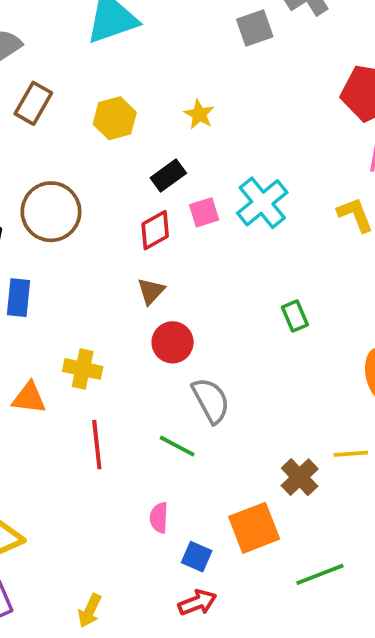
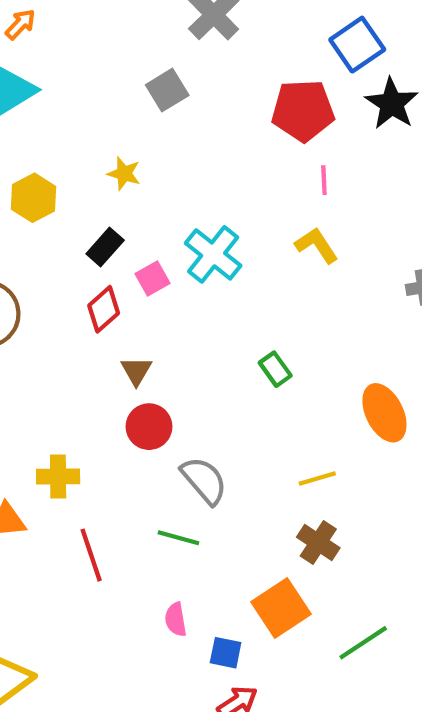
gray square: (255, 28) -> (167, 90), moved
brown triangle: (151, 291) -> (136, 371), moved
yellow line: (351, 454) -> (317, 478), moved

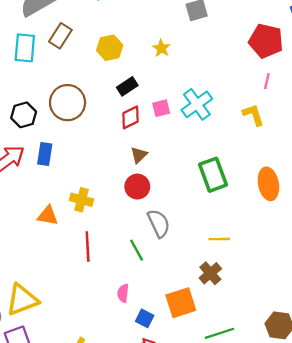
black rectangle: (105, 247) -> (127, 86), moved
green rectangle: (275, 369) -> (213, 175), size x1.8
orange ellipse: (384, 413) -> (268, 184), moved
green line: (178, 538) -> (137, 250), turned 30

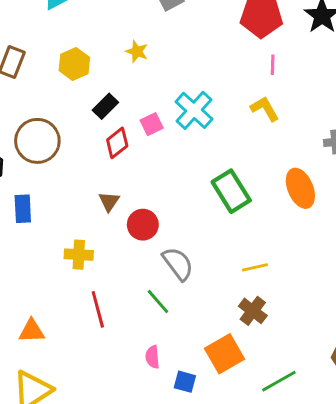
brown triangle: (139, 155) -> (109, 201), moved
orange triangle: (48, 216) -> (32, 331), moved

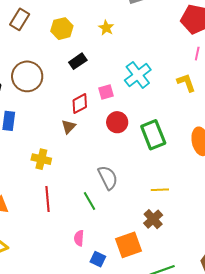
pink square: (152, 124) -> (106, 92), moved
red diamond: (117, 143) -> (80, 104), moved
red circle: (143, 225) -> (117, 122), moved

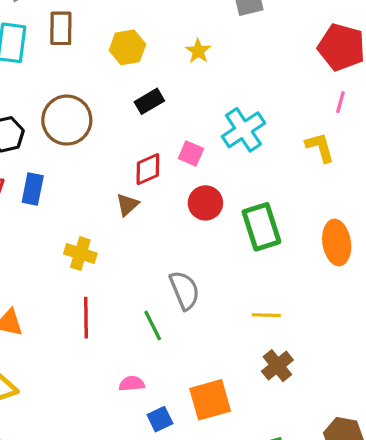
brown rectangle: (20, 19) -> (61, 28), turned -35
pink square: (106, 92) -> (191, 154), turned 35
brown cross: (153, 219) -> (277, 366), moved
pink semicircle: (79, 238) -> (132, 384), turned 77
blue square: (98, 259) -> (160, 419), turned 35

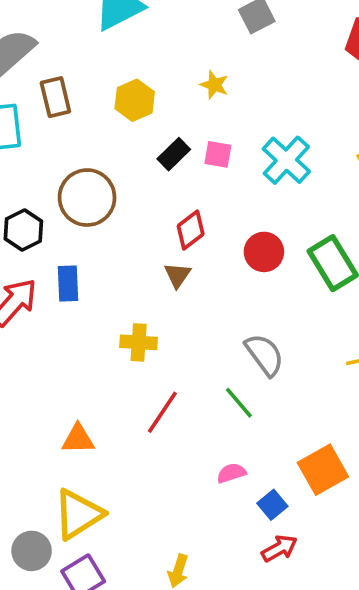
pink square: (191, 154) -> (218, 154), moved
red line: (86, 318) -> (162, 412), turned 48

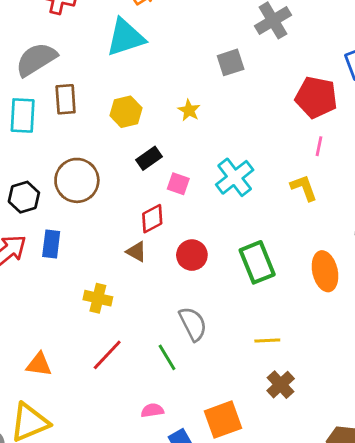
pink square: (218, 154) -> (178, 184), moved
red circle: (264, 252) -> (192, 255), moved
brown triangle: (178, 275) -> (136, 252), turned -45

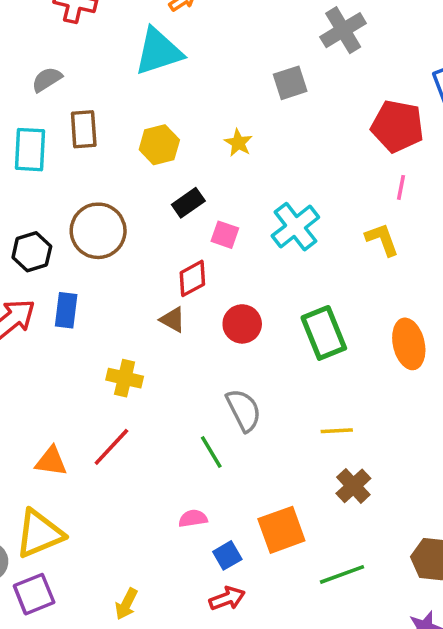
gray semicircle: (36, 59) -> (47, 79), size x0.6
red line: (107, 355) -> (111, 447), moved

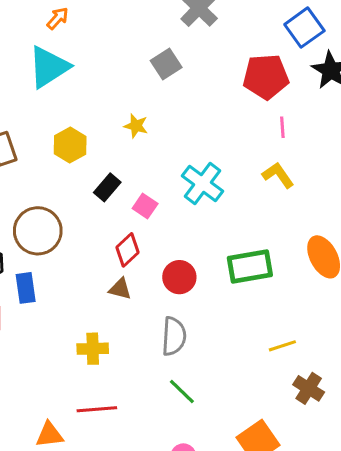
pink square: (225, 235) -> (145, 206), turned 30
blue rectangle: (66, 310) -> (26, 288), moved
green rectangle: (324, 333) -> (250, 267), turned -63
gray semicircle: (244, 410) -> (174, 336), moved, turned 45
red line: (111, 447) -> (97, 409), turned 57

